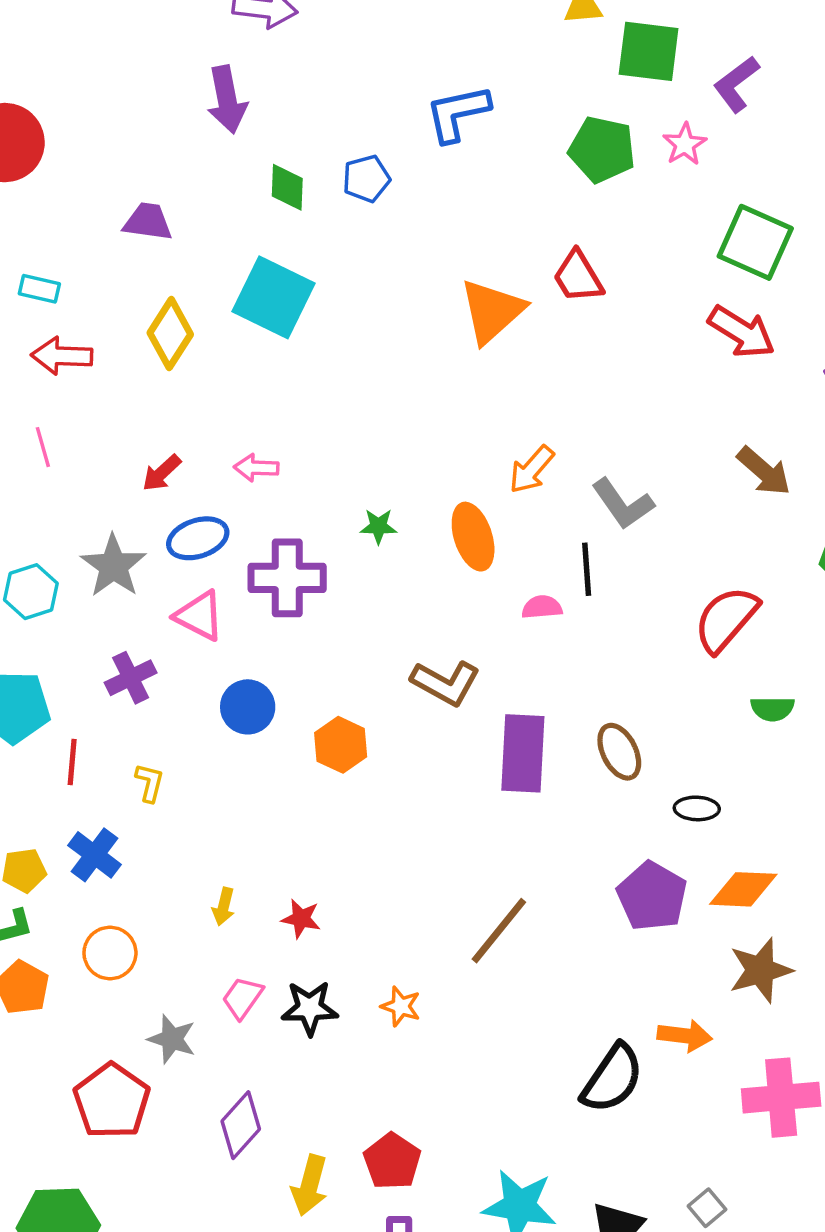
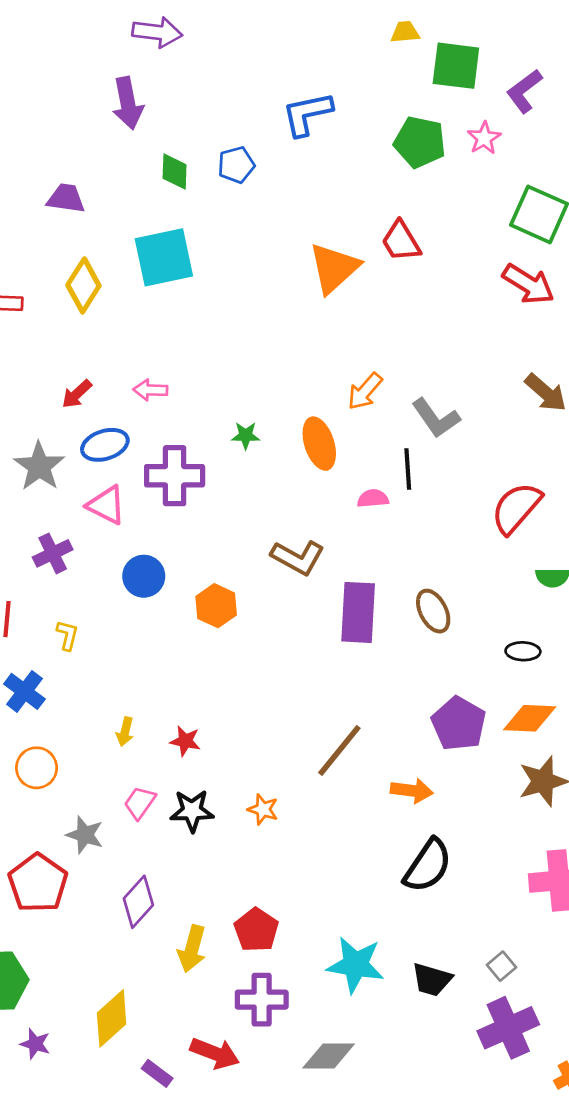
cyan square: (273, 297) -> (164, 257), turned -38
black ellipse: (697, 808) -> (523, 651), moved
orange arrow: (685, 1036) -> (412, 791), moved

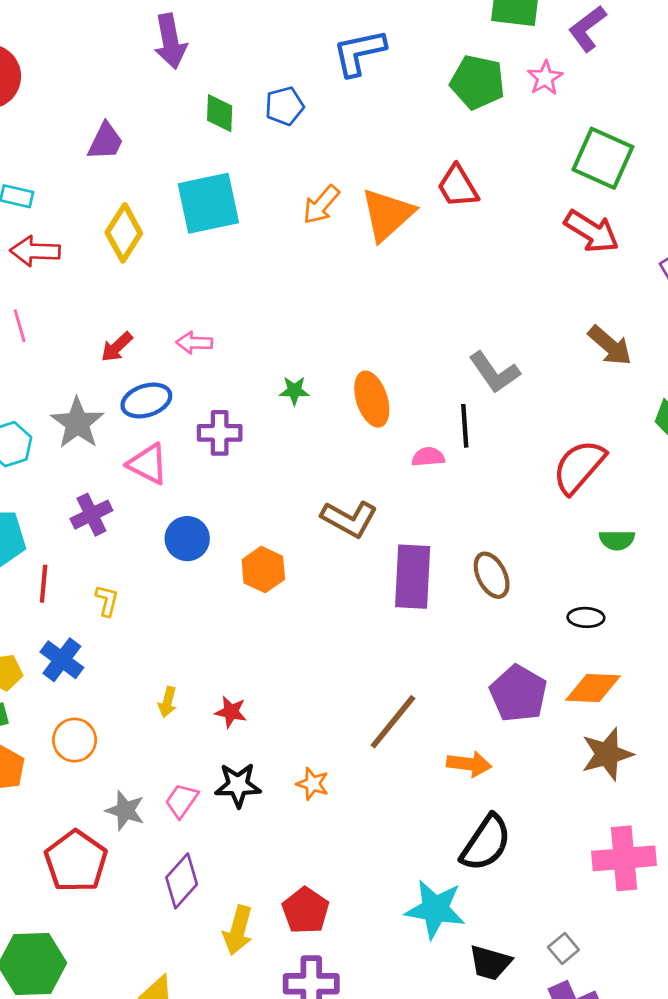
purple trapezoid: (66, 198) -> (106, 141), turned 108
orange arrow: (365, 391) -> (321, 205), moved
purple cross: (175, 476) -> (220, 433), size x0.7
pink trapezoid: (140, 803) -> (182, 801), moved
cyan star: (355, 965) -> (435, 909), moved

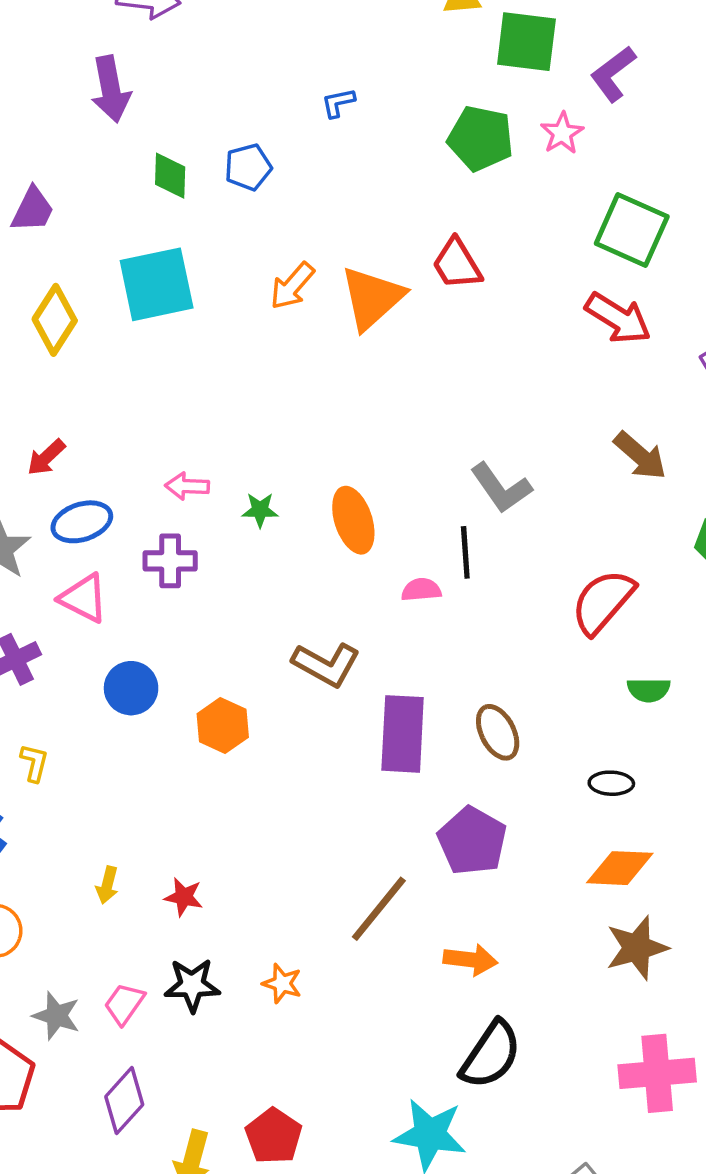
blue L-shape: (359, 52) -> (338, 103), size x0.5
pink arrow: (194, 343) -> (187, 486), moved
purple pentagon: (518, 694) -> (472, 841), moved

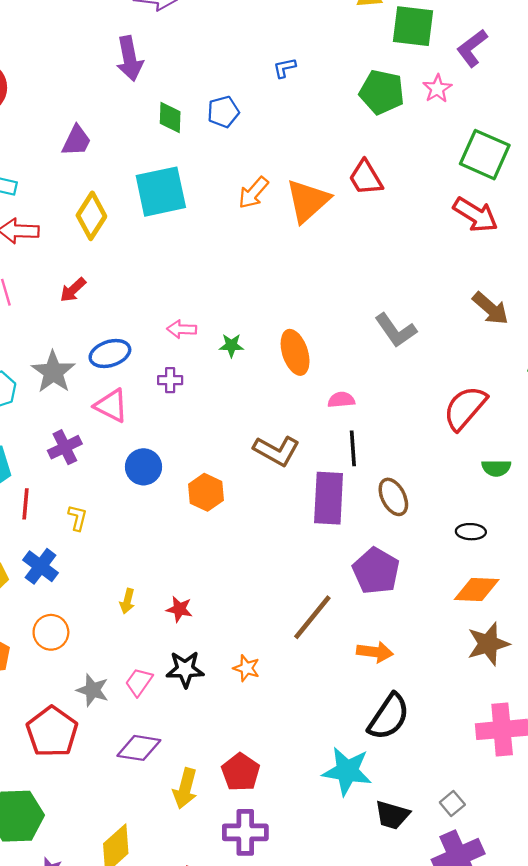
red arrow: (46, 457) -> (73, 290), moved
black line: (465, 552) -> (353, 448), moved
purple cross: (170, 561) -> (170, 380), size x0.7
purple diamond: (124, 1101) -> (139, 748), turned 57

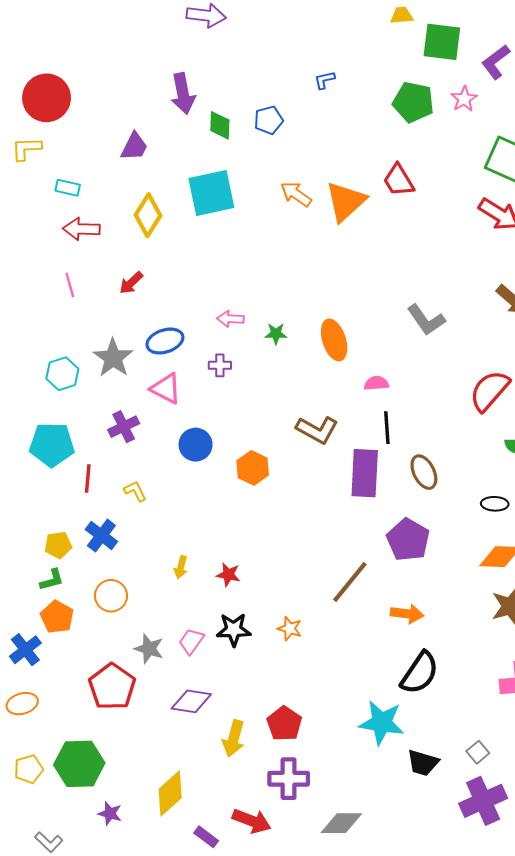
purple arrow: (130, 59) -> (183, 94), moved
orange arrow: (253, 193) -> (296, 194), turned 84
yellow L-shape: (78, 518) -> (135, 491), turned -40

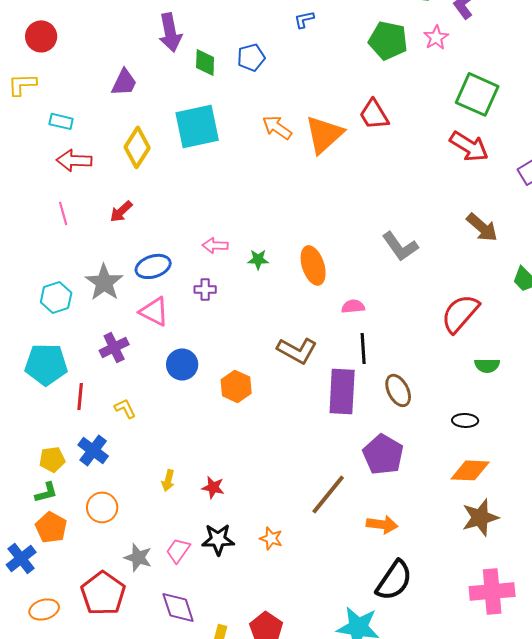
red circle: (47, 98) -> (41, 36), size x0.7
purple diamond: (191, 701) -> (178, 607), turned 63
orange ellipse: (22, 704) -> (44, 609), moved

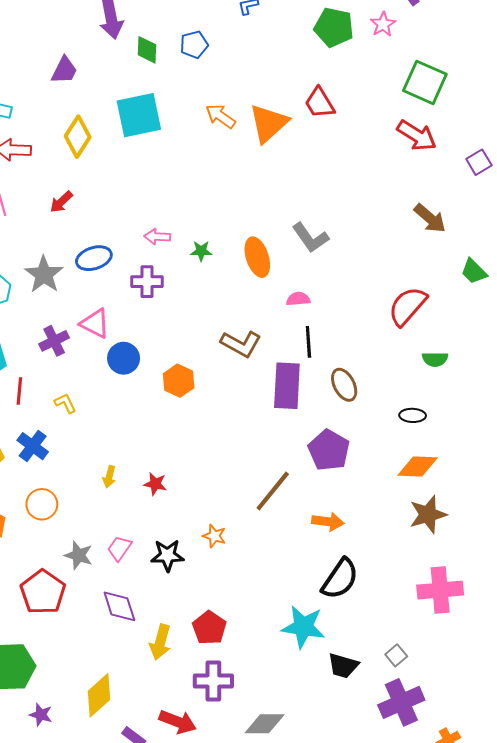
gray L-shape: (400, 246) -> (310, 238), moved
purple cross: (205, 289) -> (147, 282), size x1.4
pink triangle: (154, 311) -> (95, 323), moved
black star: (218, 539) -> (167, 555), moved

